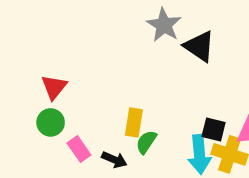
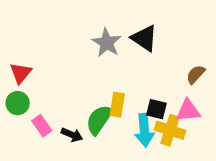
gray star: (164, 25) -> (107, 43), moved
yellow rectangle: (134, 122) -> (117, 105), moved
green semicircle: (146, 142) -> (99, 120), size x1.5

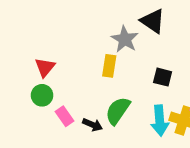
black triangle: (144, 38) -> (153, 21), moved
yellow rectangle: (117, 105) -> (109, 66), moved
black square: (156, 109) -> (163, 77), moved

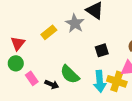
yellow rectangle: (109, 66) -> (49, 32), moved, turned 42
black square: (163, 77) -> (102, 50), turned -32
green semicircle: (118, 111) -> (70, 74), turned -80

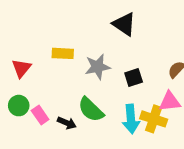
gray star: (75, 23) -> (98, 67), moved, turned 30
yellow rectangle: (49, 32) -> (63, 53), turned 42
green circle: (16, 63) -> (19, 106), moved

